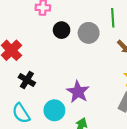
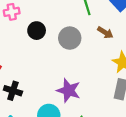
gray circle: (89, 33) -> (70, 38), moved

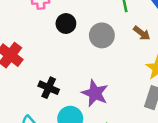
black cross: (13, 91) -> (49, 88), moved

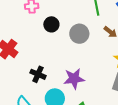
purple star: (95, 93) -> (74, 79), turned -30

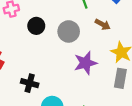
purple star: (74, 79) -> (85, 63), moved

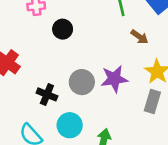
gray circle: (69, 31) -> (82, 82), moved

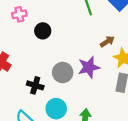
brown arrow: (139, 37) -> (107, 42), moved, turned -64

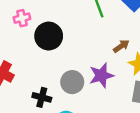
black circle: (43, 31) -> (49, 36), size x1.5

